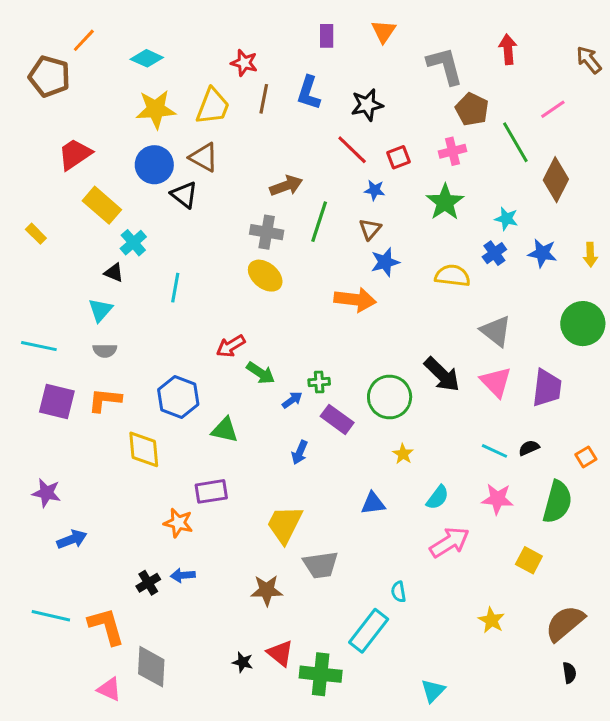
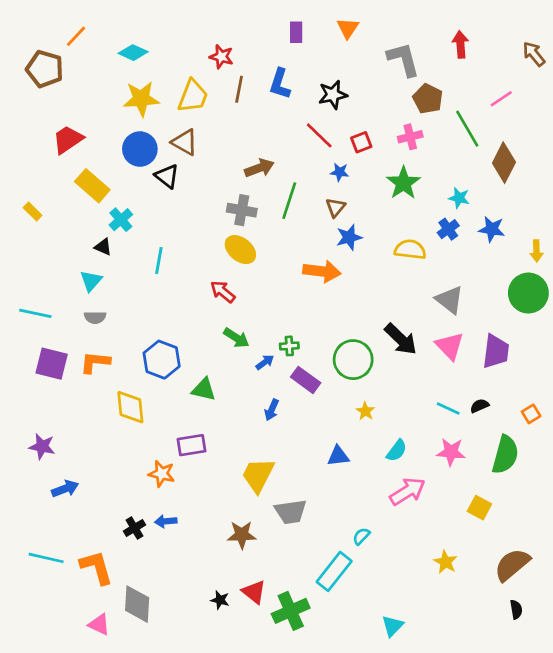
yellow arrow: (590, 255) -> (537, 251), moved
red arrow: (231, 346) -> (223, 292), moved, turned 70
cyan semicircle: (399, 592) -> (361, 536), turned 54
green cross: (321, 674) -> (291, 611), turned -30

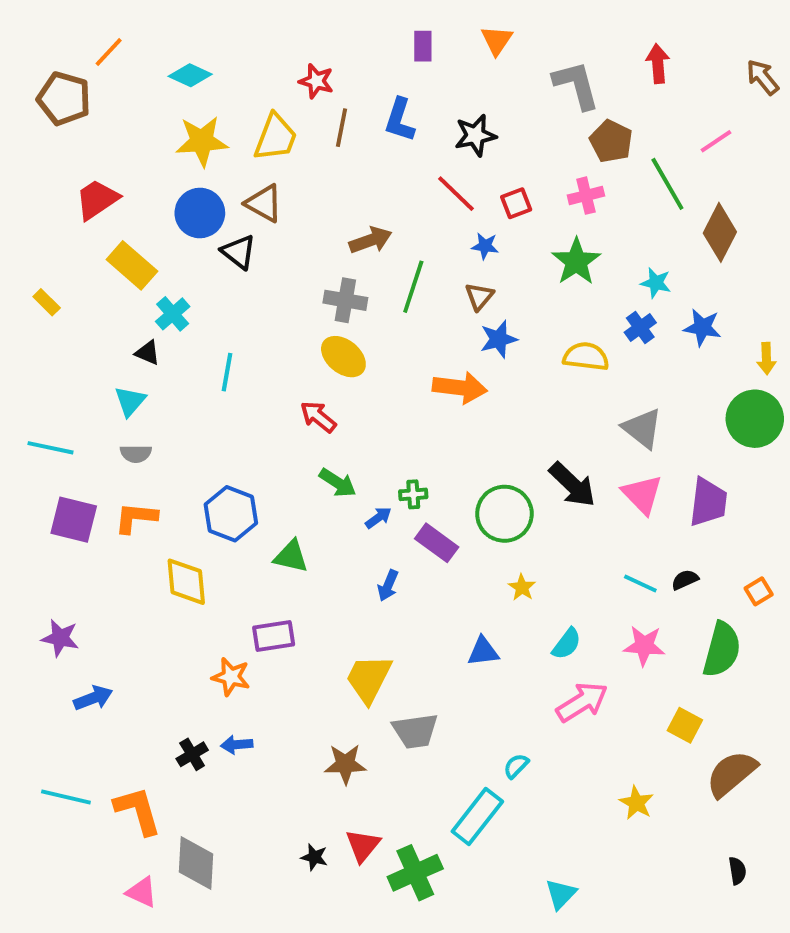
brown semicircle: (512, 565) -> (731, 774), moved
red triangle: (254, 592) -> (363, 846), turned 30

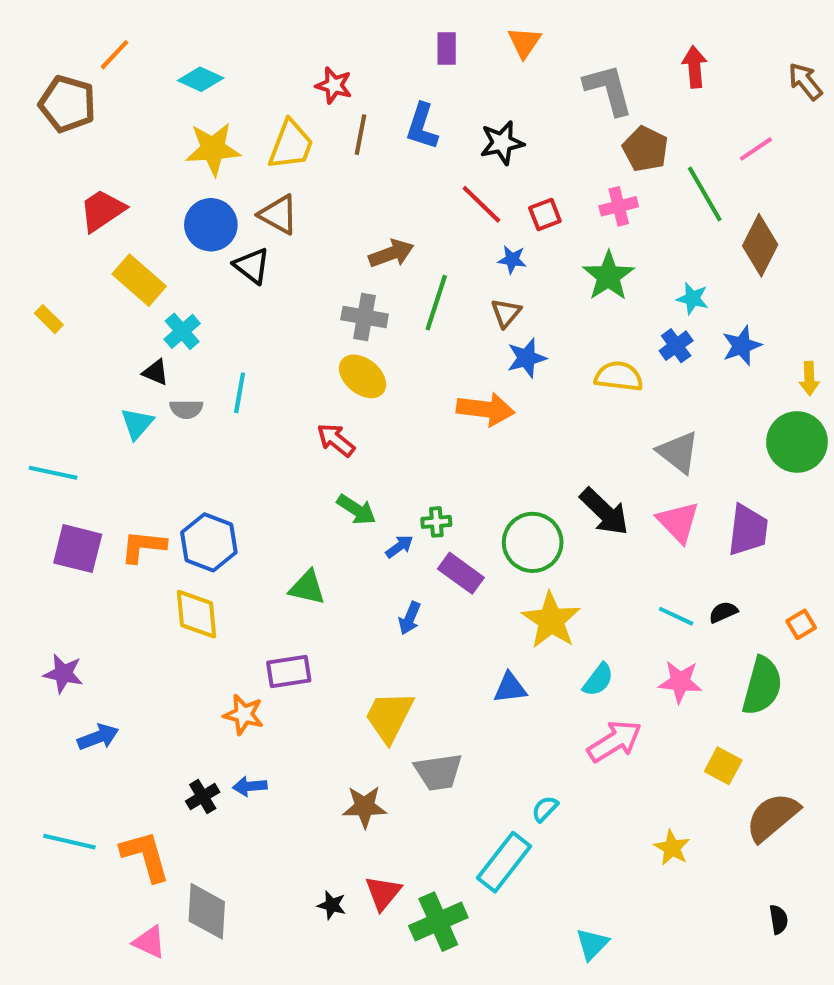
blue star: (702, 327) -> (742, 346), turned -30
gray semicircle: (136, 454) -> (186, 409), moved
blue hexagon: (231, 514) -> (209, 542), moved
yellow star: (522, 587) -> (551, 620), size x2.0

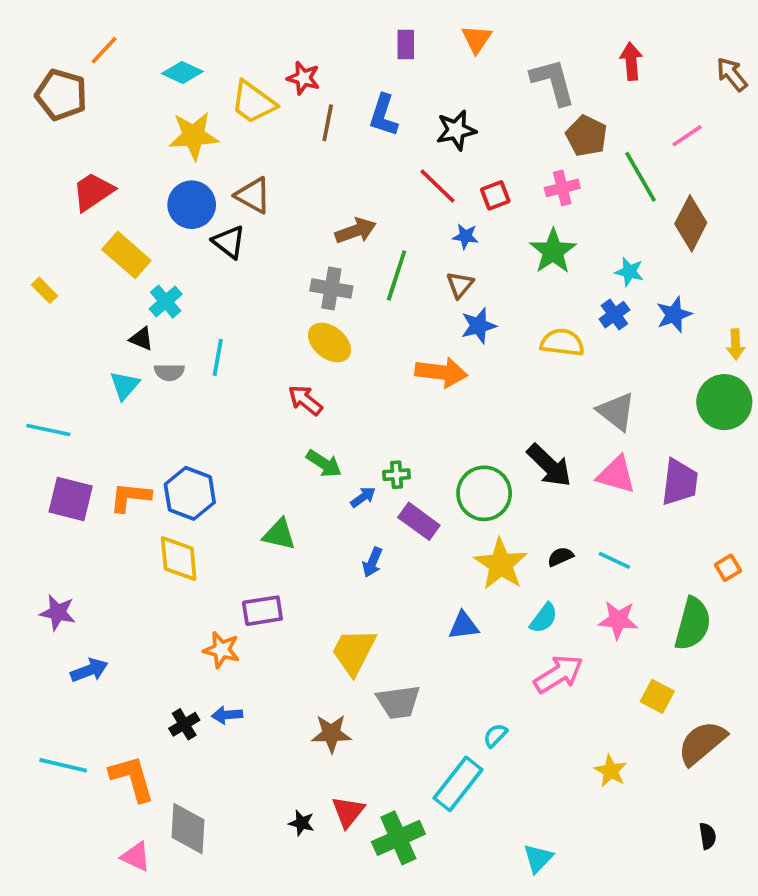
yellow trapezoid: (291, 145) -> (253, 102), moved, turned 105
pink triangle: (678, 522) -> (616, 475), turned -30
black semicircle: (723, 612) -> (560, 557), moved

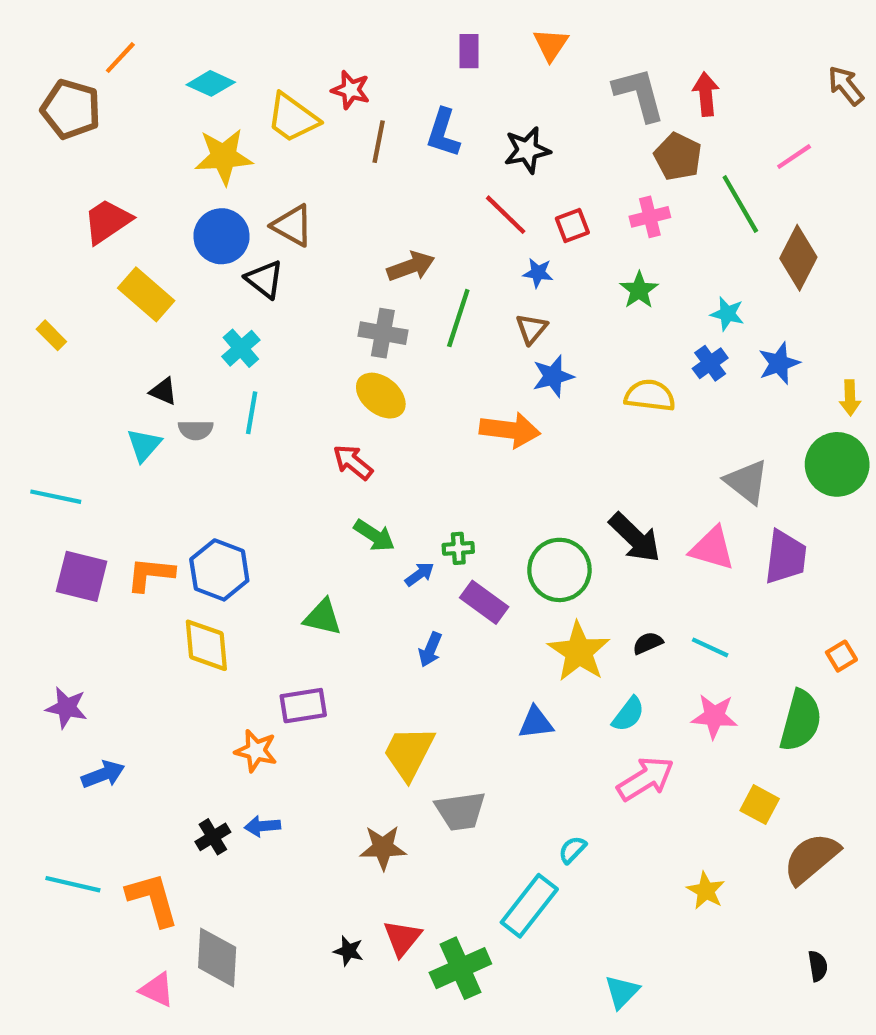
red arrow: (631, 61) -> (706, 94), moved
green star: (553, 251) -> (639, 290), size x0.7
cyan cross: (166, 302) -> (241, 348), moved
gray triangle: (616, 411) -> (747, 482), moved

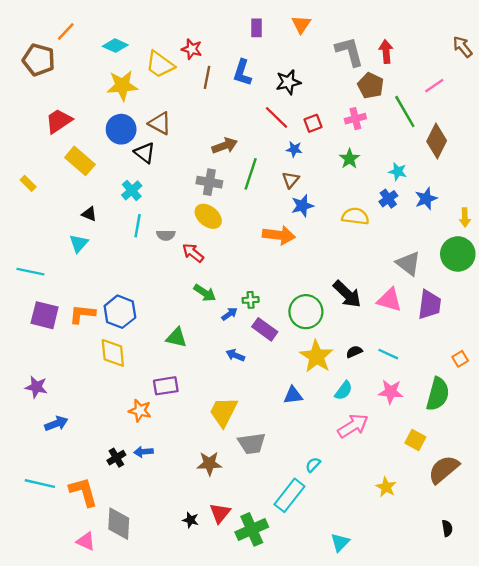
gray semicircle: (196, 430) -> (166, 235), moved
blue arrow: (430, 650) -> (235, 355), turned 90

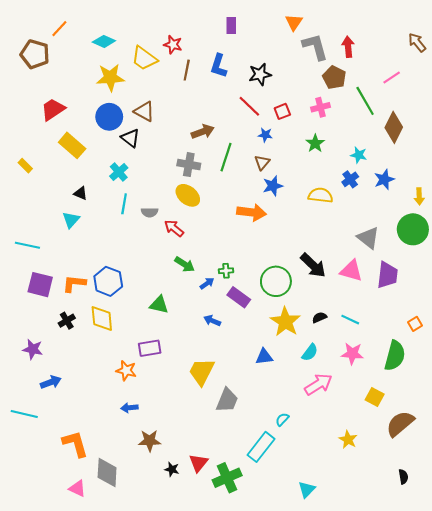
orange triangle: (301, 24) -> (294, 22), moved
gray trapezoid: (252, 444) -> (227, 400), turned -60
black cross: (116, 458) -> (67, 321), moved
brown star: (209, 464) -> (150, 441), moved
cyan line: (40, 484) -> (24, 414), moved

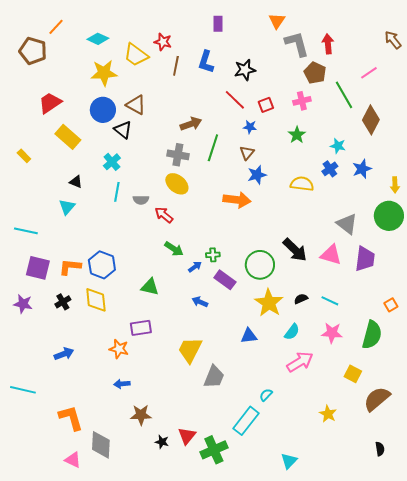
purple star: (33, 349) -> (23, 304), moved
blue arrow: (51, 382) -> (64, 354), moved

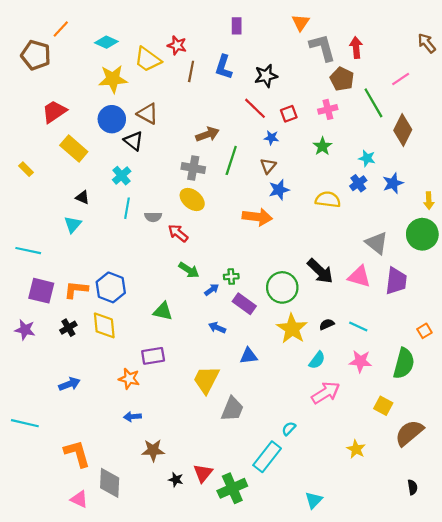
blue triangle: (249, 336) -> (249, 356), moved

